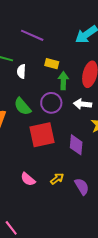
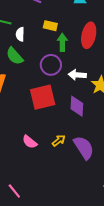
white arrow: (82, 104) -> (77, 75), moved
green semicircle: (22, 106) -> (15, 56), moved
purple semicircle: (82, 186) -> (84, 148), size x1.4

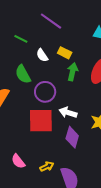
white semicircle: (20, 34) -> (42, 55), moved, turned -48
purple circle: (51, 65) -> (45, 92), moved
white arrow: (77, 75) -> (68, 113), moved

